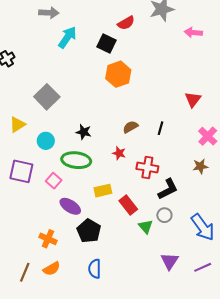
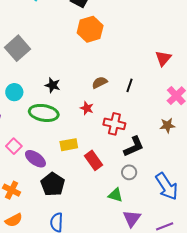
pink square: (54, 181) -> (14, 146), moved
green triangle: (146, 227) -> (115, 195), moved, turned -35

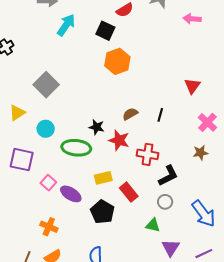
black star: (53, 85) -> (97, 127), moved
red star: (87, 108) -> (119, 140), size x1.5
black pentagon: (53, 184) -> (102, 212), moved

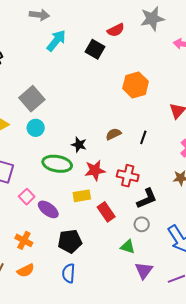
orange hexagon: (117, 61) -> (136, 85), moved
cyan circle: (46, 129) -> (36, 128), moved
red star: (119, 140) -> (95, 170), moved, turned -30
black pentagon: (102, 212) -> (70, 241), moved, turned 30

